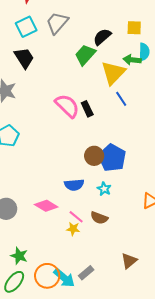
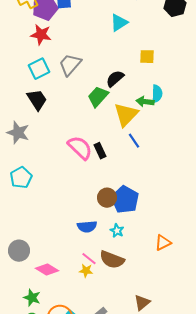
yellow square: (134, 28) -> (147, 57), moved
pink diamond: (46, 206) -> (47, 270), moved
brown semicircle: (99, 218) -> (112, 260), size x1.4

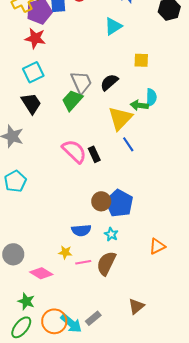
gray trapezoid: (70, 65) -> (81, 82), moved, turned 115
green trapezoid: (98, 97) -> (72, 100), moved
pink line: (89, 259) -> (83, 262), turned -49
brown semicircle: (112, 260) -> (106, 263), turned 95
yellow star: (86, 271) -> (65, 252), moved

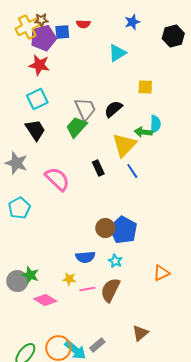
pink semicircle: (74, 151) -> (57, 179), moved
black rectangle: (94, 154) -> (98, 168), moved
green star: (26, 301) -> (30, 275), moved

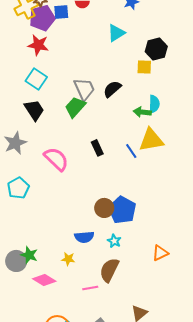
black hexagon: (173, 36) -> (156, 49), moved
cyan square: (37, 99) -> (36, 79), turned -30
yellow triangle: (124, 145) -> (151, 140), moved, turned 36
gray star: (16, 163) -> (15, 143), turned 30
pink line: (87, 289) -> (90, 288), moved

